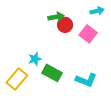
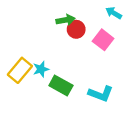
cyan arrow: (97, 11) -> (114, 13), turned -136
yellow rectangle: (17, 79) -> (20, 70), moved

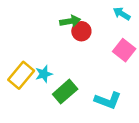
pink square: (103, 40) -> (124, 50), moved
green rectangle: (61, 86) -> (65, 92), turned -70

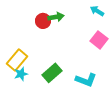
red circle: (81, 31) -> (43, 21), moved
cyan star: (44, 74) -> (21, 74), moved

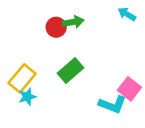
pink square: (99, 40) -> (129, 89), moved
green rectangle: (52, 73) -> (71, 70), moved

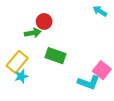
green arrow: (73, 22) -> (33, 33), moved
green rectangle: (71, 70) -> (55, 56), turned 60

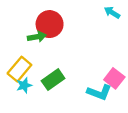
red circle: (44, 21) -> (50, 24), size x1.5
green rectangle: (55, 56) -> (53, 80), moved, turned -54

